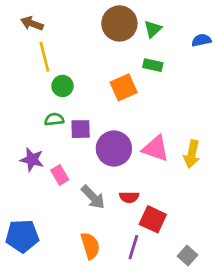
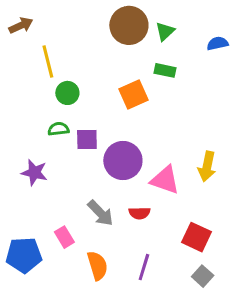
brown arrow: (32, 23) -> (21, 25), moved, turned 135
pink triangle: (156, 149) -> (165, 180), moved
pink rectangle: (60, 175) -> (64, 237), moved
red square: (153, 219) -> (197, 237), moved

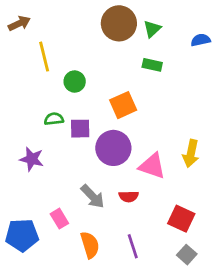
green circle: (67, 93) -> (75, 82), moved
orange square: (133, 94) -> (123, 105), moved
purple line: (144, 267) -> (133, 246), turned -35

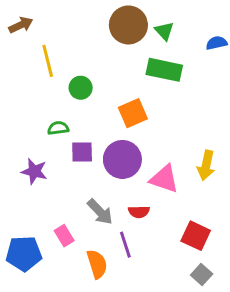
green triangle: (152, 29) -> (164, 31), turned -30
green rectangle: (152, 65) -> (164, 70), size x1.6
purple square: (80, 129) -> (82, 152), moved
purple line: (133, 246) -> (125, 245), moved

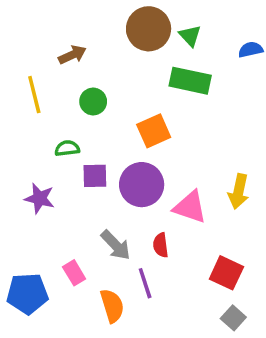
brown arrow: (21, 25) -> (72, 55), moved
yellow line: (48, 61) -> (34, 95), moved
red semicircle: (139, 212) -> (161, 245), turned 84

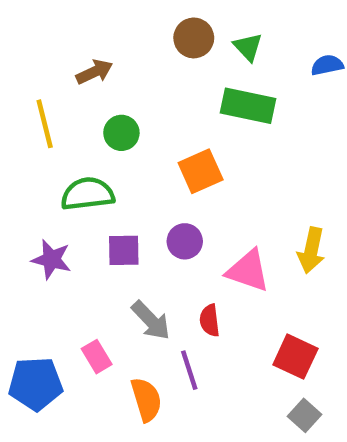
brown circle: (149, 29) -> (194, 38), size x0.7
green semicircle: (67, 148) -> (88, 194), size x1.6
purple square: (95, 176) -> (124, 250), moved
purple circle: (142, 185) -> (185, 241), size x0.6

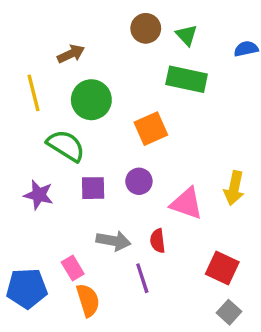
green circle: (121, 133) -> (91, 100), size x1.5
green semicircle: (88, 194) -> (66, 146), turned 39
gray arrow: (151, 320) -> (113, 241), turned -36
orange semicircle: (146, 400) -> (88, 300), moved

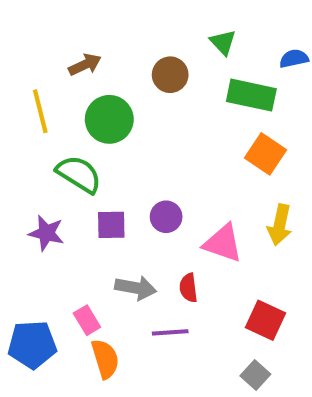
brown circle: (146, 28) -> (170, 75), moved
green rectangle: (187, 79) -> (251, 95), moved
orange square: (151, 129) -> (266, 154), moved, turned -32
purple line: (142, 278) -> (170, 332), turned -76
gray square: (229, 312) -> (255, 375), moved

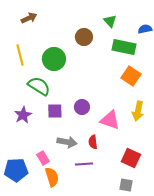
brown arrow: (85, 65) -> (29, 18), moved
purple star: (46, 233) -> (23, 115), turned 30
gray square: (255, 375) -> (126, 185), turned -32

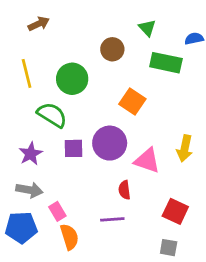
orange square: (131, 76) -> (132, 102), moved
purple circle: (82, 107) -> (110, 143), size x1.6
gray arrow: (67, 142) -> (29, 190), moved

